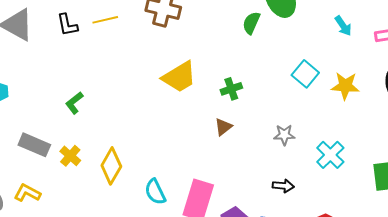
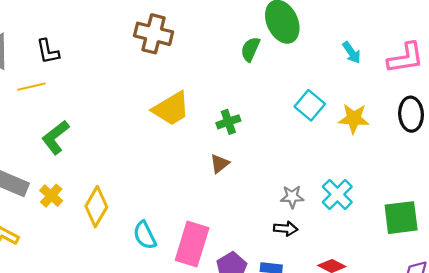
yellow line: (105, 20) -> (31, 87), moved
green L-shape: (74, 103) -> (56, 137), size x1.4
gray star: (284, 135) -> (292, 197), moved

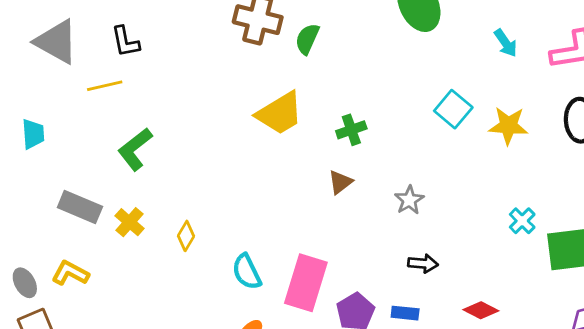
green semicircle: (250, 49) -> (307, 39), moved
cyan cross: (337, 194) -> (522, 221), moved, size x0.7
gray star: (292, 197) -> (409, 200), moved, turned -30
yellow diamond: (96, 207) -> (186, 236), size x0.6

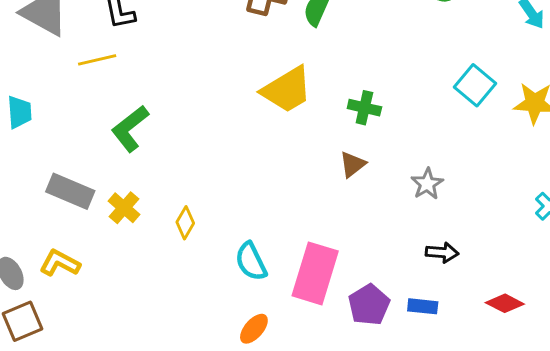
green cross: (351, 130) -> (364, 108), turned 32

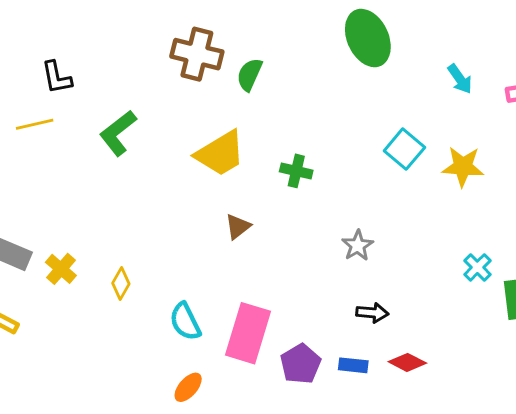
green L-shape: (130, 129) -> (118, 133), moved
brown triangle: (353, 164) -> (238, 227), moved
red diamond: (505, 303) -> (407, 362), moved

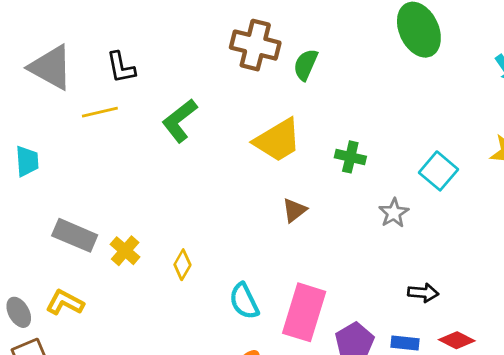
cyan square: (404, 149) -> (439, 171), moved
gray star: (358, 246) -> (394, 213), moved

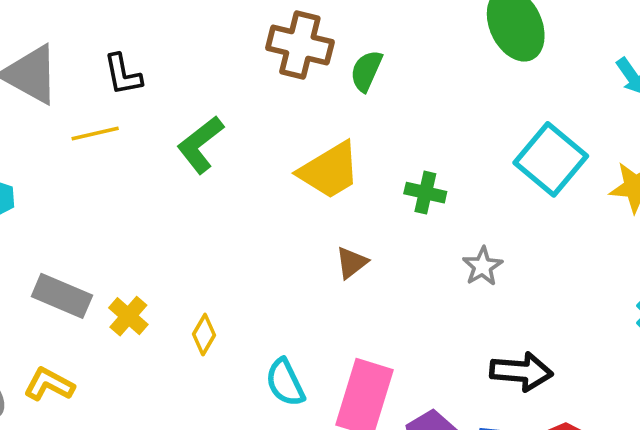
cyan square: (439, 171) -> (551, 159), moved, size x1.4
black arrow: (423, 293) -> (521, 371), size x1.5

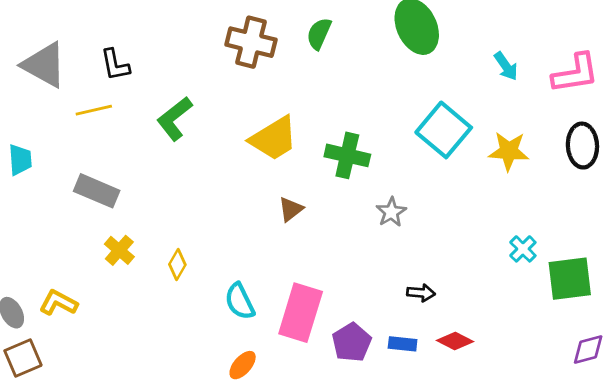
green semicircle: (366, 71) -> (319, 34), moved
green cross: (425, 193) -> (347, 155), size x1.4
gray rectangle: (62, 296) -> (97, 191), moved
black arrow: (521, 371) -> (421, 293), size x0.6

